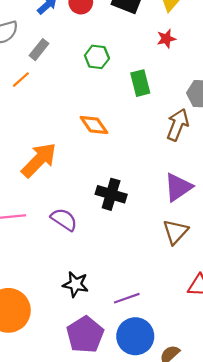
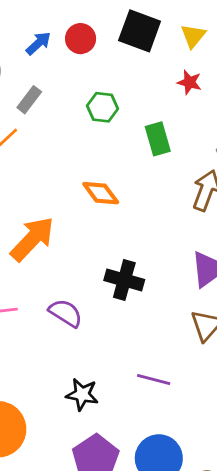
red star: (166, 39) -> (189, 82), turned 30
purple line: (127, 298) -> (154, 380), moved, turned 35

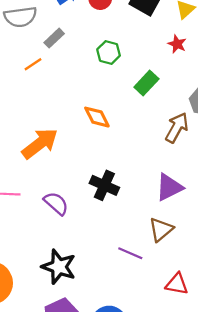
green rectangle: (158, 139) -> (146, 83), turned 50
purple line: (154, 380) -> (130, 253), moved
black star: (82, 394) -> (59, 267), size x1.4

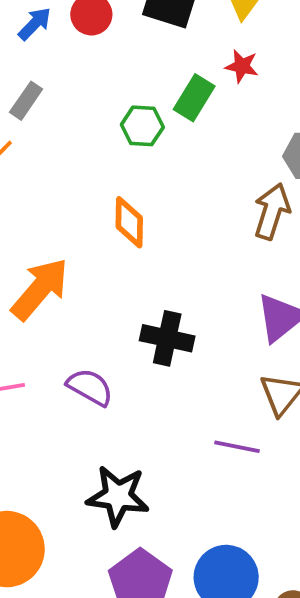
green hexagon: (109, 52) -> (142, 126), moved
green rectangle: (146, 83) -> (194, 98), moved
orange diamond: (97, 117) -> (129, 222), turned 40

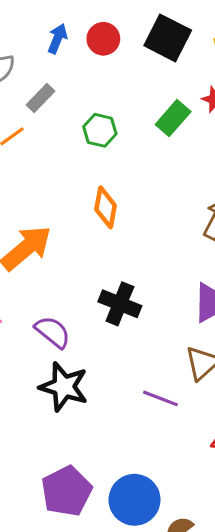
blue arrow: (35, 24) -> (57, 39), turned -32
green hexagon: (142, 126) -> (100, 130), moved
black star: (118, 496) -> (64, 387), moved

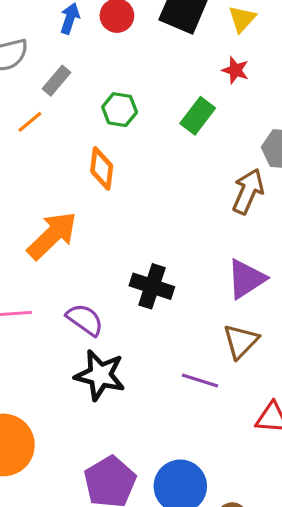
green rectangle: (173, 118) -> (198, 116), moved
orange diamond: (106, 207) -> (102, 168), moved

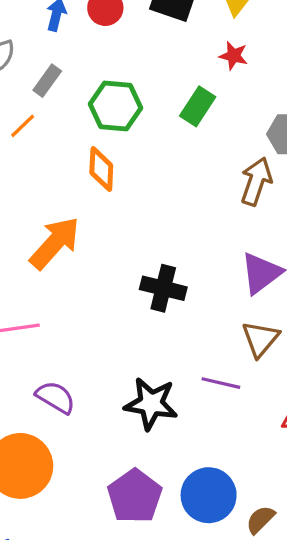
green hexagon: (120, 110) -> (115, 106), size x1.4
purple semicircle: (85, 320) -> (56, 397), moved
black star: (100, 375) -> (151, 404), moved

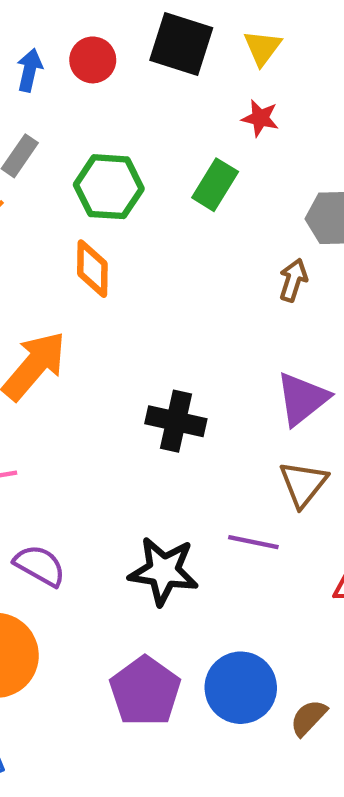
brown arrow: (256, 181) -> (293, 280), size x0.7

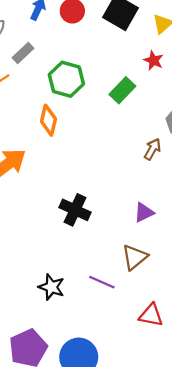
purple triangle: (302, 399) -> (144, 212), size x0.7
black star: (164, 571) -> (51, 287), size x0.7

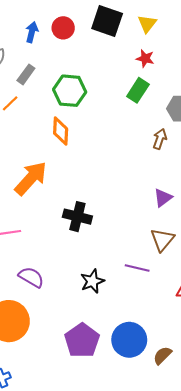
green rectangle: (122, 90) -> (138, 90), moved
black cross: (75, 210) -> (77, 217), moved
black star: (51, 287) -> (92, 281), turned -30

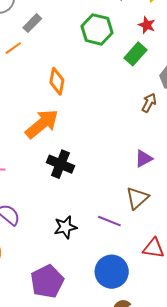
green hexagon: (70, 91) -> (97, 29), moved
orange arrow: (31, 178) -> (42, 124), moved
blue circle: (129, 340) -> (112, 272), moved

